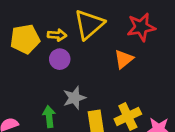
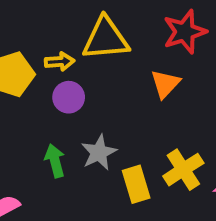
yellow triangle: (89, 24) -> (106, 39), turned 44
green arrow: (49, 116) -> (55, 161), moved

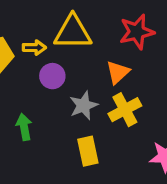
purple circle: (69, 97) -> (52, 76), moved
gray star: (99, 153) -> (84, 105), moved
yellow cross: (183, 170) -> (125, 110), moved

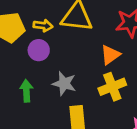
purple circle: (52, 76) -> (39, 50), moved
gray star: (84, 105) -> (64, 84), moved, turned 30

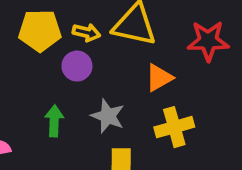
orange triangle: (110, 55) -> (159, 78), moved

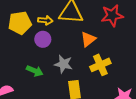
green arrow: (54, 121) -> (35, 71), turned 119

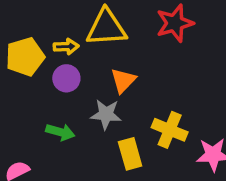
orange triangle: (88, 39) -> (123, 80), moved
yellow cross: (100, 65) -> (170, 130), moved, turned -36

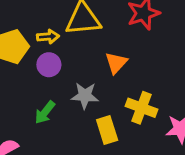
orange triangle: (123, 80) -> (116, 63), moved
green arrow: (60, 132) -> (45, 112), turned 115

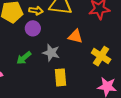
orange triangle: (116, 63) -> (75, 36), turned 49
yellow cross: (142, 108) -> (101, 56), moved

